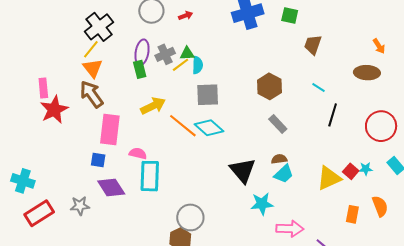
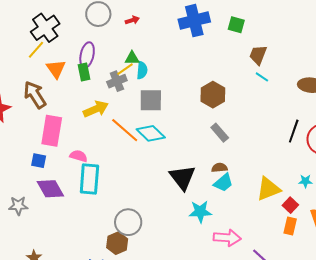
gray cross: (165, 54) -> (117, 81), moved
orange triangle: (93, 68) -> (56, 69), moved
cyan line: (318, 87) -> (262, 77), moved
black line: (333, 115) -> (294, 131), moved
red square: (351, 171) -> (290, 205), moved

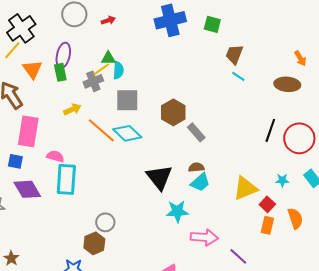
brown hexagon: (213, 95) -> (173, 112), moved
yellow arrow: (96, 109) -> (72, 109), size x0.7
gray circle: (128, 222) -> (105, 222), size x0.7

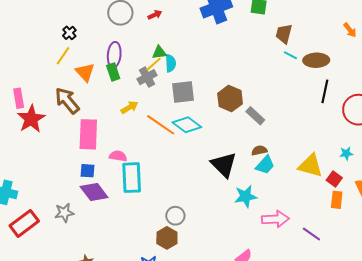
black cross: (21, 28) -> (69, 33), size x0.5
brown ellipse: (287, 84) -> (316, 60), moved
black line: (270, 130) -> (325, 91), moved
blue square: (15, 161) -> (88, 171), moved
yellow triangle: (245, 188) -> (310, 166), turned 44

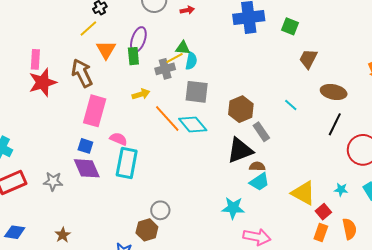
cyan line: (290, 55) -> (291, 105), moved
black triangle: (224, 165) -> (240, 150), moved, turned 40

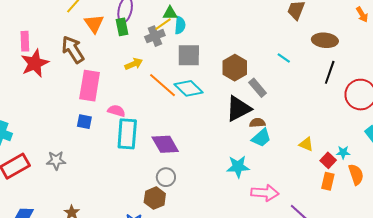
purple diamond: (87, 168) -> (165, 144), moved
cyan star: (341, 190) -> (343, 152), moved
yellow triangle: (303, 193) -> (306, 144), size x0.6

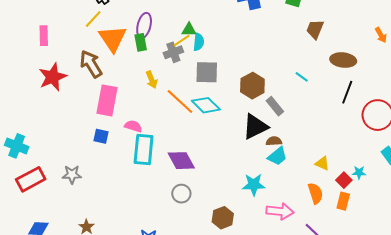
orange triangle: (94, 24) -> (113, 39), size x1.4
pink rectangle: (25, 41) -> (44, 36), moved
yellow arrow: (134, 64) -> (152, 80), turned 90
orange semicircle: (356, 174) -> (315, 193), moved
brown hexagon: (155, 198) -> (223, 218), moved

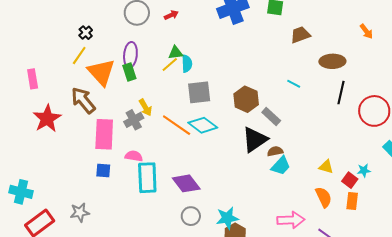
brown trapezoid: (315, 29) -> (300, 35), turned 55
gray cross: (173, 52) -> (134, 120), moved
cyan star: (254, 185) -> (227, 218), moved

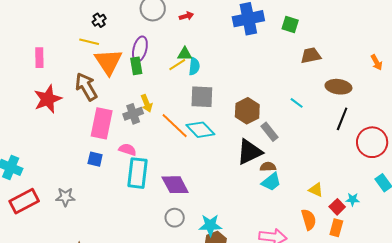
yellow line: (79, 56) -> (89, 42), turned 60

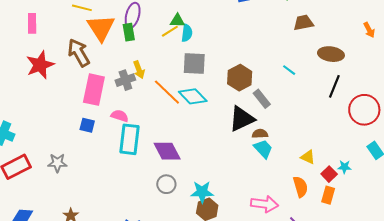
cyan trapezoid: (271, 182) -> (263, 149), turned -95

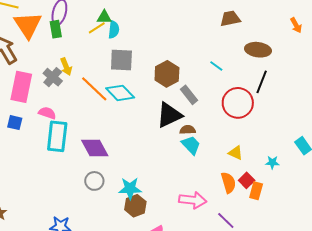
gray cross: (125, 80) -> (53, 77), turned -30
red circle: (364, 110) -> (238, 103), moved
red square: (329, 174) -> (247, 180), moved

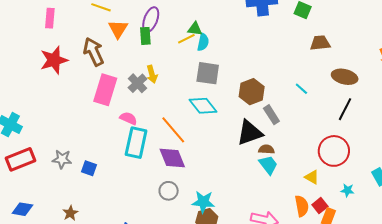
orange triangle: (28, 25) -> (118, 29), size x0.7
orange line: (94, 89) -> (173, 130), moved
red circle: (238, 103) -> (334, 151), moved
blue square: (15, 123) -> (89, 168), moved

